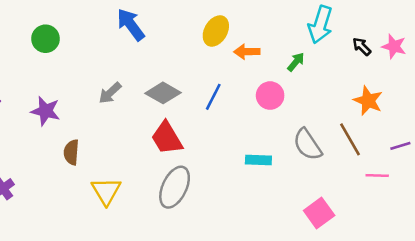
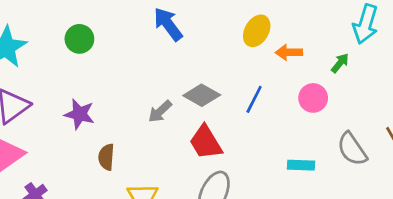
gray arrow: (110, 93) -> (160, 111), moved

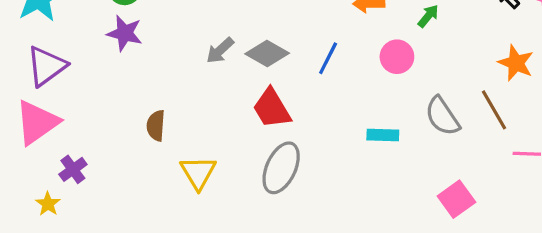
gray arrow: (160, 111) -> (220, 50), moved
purple star: (79, 114) -> (125, 33), moved

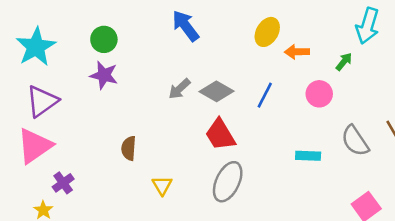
yellow triangle: (198, 173) -> (162, 185), size x0.7

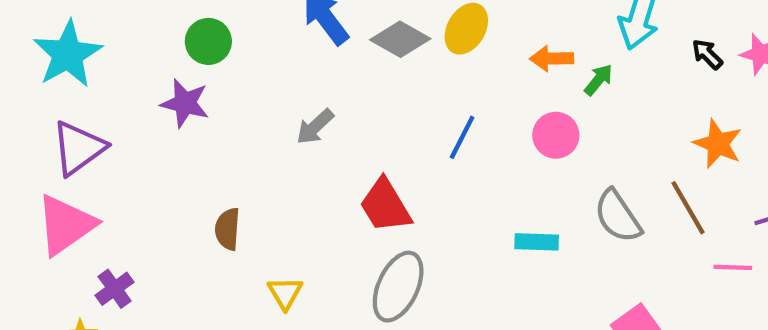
green circle: (104, 39) -> (208, 41), moved
orange arrow: (297, 52) -> (552, 58), moved
gray diamond: (217, 91) -> (400, 39), moved

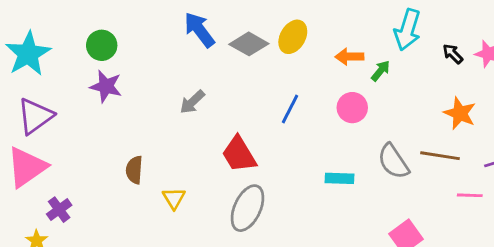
green circle: (208, 41) -> (102, 45), moved
brown line: (688, 208) -> (440, 156), turned -51
yellow triangle: (285, 293) -> (174, 198), moved

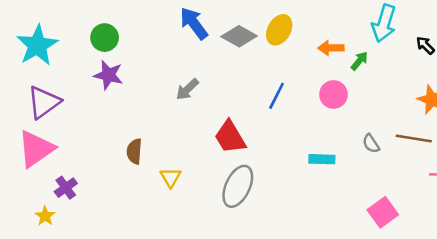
gray semicircle: (393, 161) -> (371, 144), size x0.6

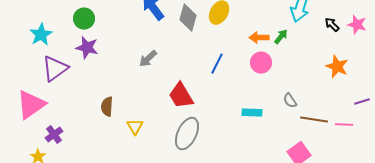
gray diamond: (239, 36) -> (188, 18), turned 76
cyan star: (37, 45) -> (41, 35), moved, size x0.7
orange arrow: (331, 48) -> (259, 38), moved
purple triangle: (44, 102) -> (55, 69), moved
brown line: (414, 138) -> (314, 120), moved

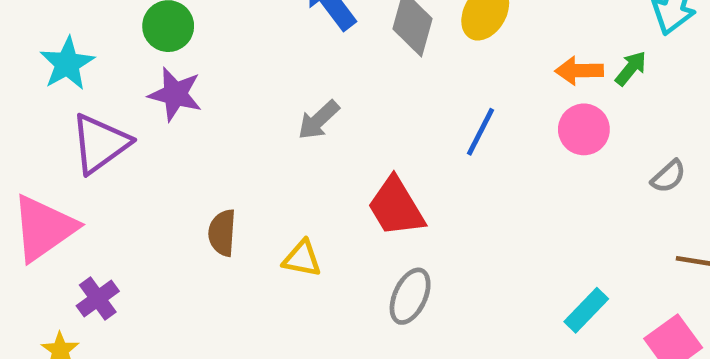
gray semicircle: (290, 101) -> (668, 176), moved, turned -98
cyan rectangle: (252, 113) -> (586, 310), moved, turned -48
yellow triangle: (135, 127) -> (302, 259), moved, turned -48
gray ellipse: (187, 134) -> (410, 296), size x0.7

